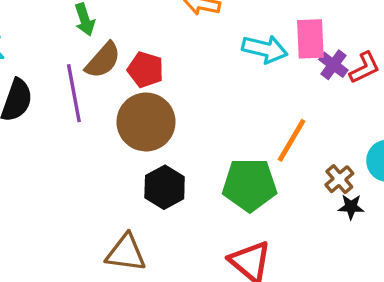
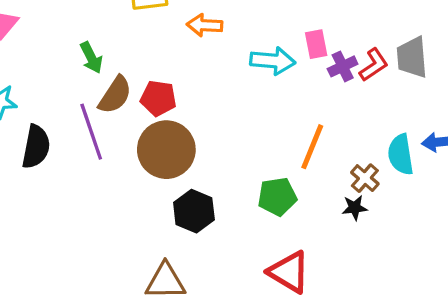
pink rectangle: (310, 39) -> (316, 44), size x0.7
purple cross: (333, 65) -> (343, 66), turned 36
green pentagon: (250, 185) -> (277, 197), size x0.7
black star: (351, 207) -> (355, 208), moved

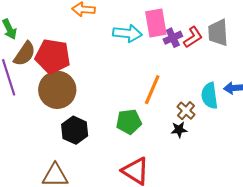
pink rectangle: (316, 44) -> (156, 23), size x1.5
red pentagon: (158, 98) -> (53, 56), size x1.5

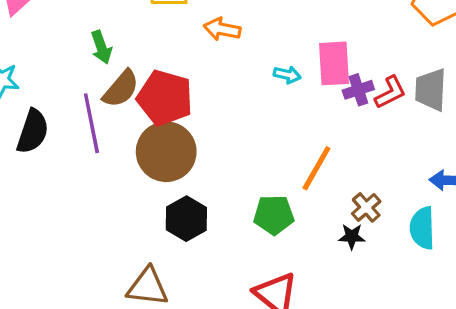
cyan arrow: (127, 33) -> (287, 75), size x0.6
cyan semicircle: (210, 96) -> (422, 228), moved

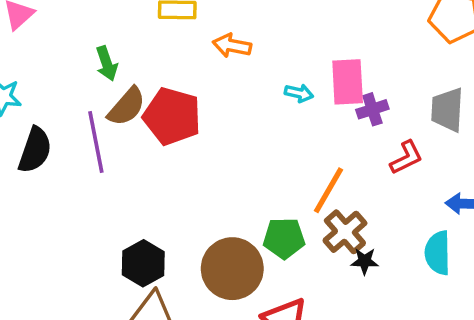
red L-shape: (390, 92) -> (406, 158), moved
brown circle: (166, 152) -> (232, 269), moved
brown cross: (366, 207) -> (345, 232), moved, size x1.4
black hexagon: (186, 219) -> (143, 263), moved

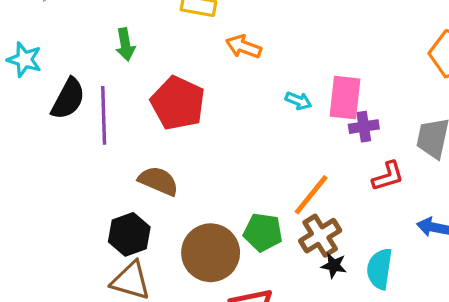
brown semicircle: (127, 107) -> (158, 181), moved, turned -117
black semicircle: (35, 150) -> (68, 99), moved
cyan semicircle: (438, 253) -> (380, 269), moved

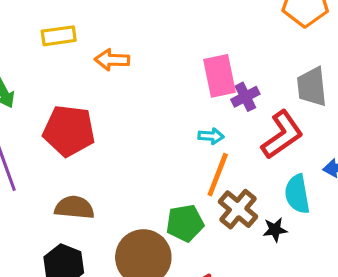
cyan arrow: (298, 101) -> (211, 136), moved
red L-shape: (388, 176) -> (282, 135), size x1.5
black star: (334, 266) -> (275, 230), moved
cyan semicircle: (380, 269) -> (297, 194), moved

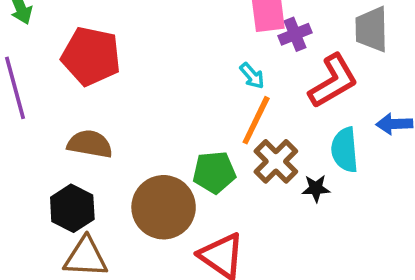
cyan arrow: (211, 136) -> (252, 76), turned 40

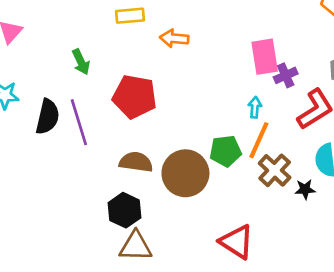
cyan arrow: (252, 76) -> (255, 107), turned -132
green pentagon: (214, 172) -> (225, 151), moved
brown circle: (164, 207) -> (185, 173), moved

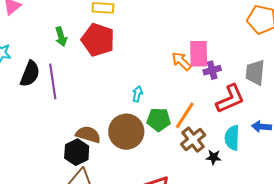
orange arrow: (174, 38) -> (181, 61), moved, turned 30
red pentagon: (135, 97) -> (98, 40), moved
cyan arrow: (255, 107) -> (137, 94), moved
brown semicircle: (136, 162) -> (88, 135), moved

